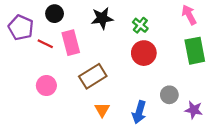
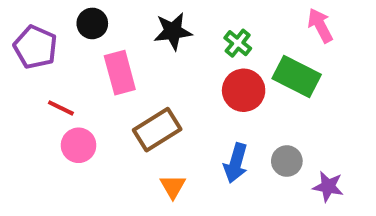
red line: (45, 44) -> (61, 108), moved
green rectangle: (195, 51) -> (297, 77), moved, turned -52
blue arrow: (139, 112) -> (236, 163), moved

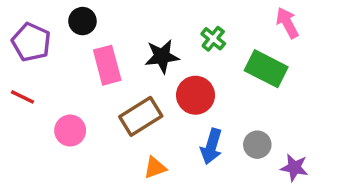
black star: (173, 31) -> (162, 56), moved
red circle: (244, 90) -> (195, 95), moved
red line: (61, 108) -> (22, 97), moved
orange triangle: (173, 187) -> (155, 168), turned 40

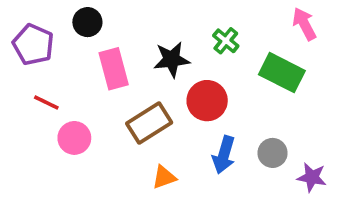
red line: (22, 97) -> (46, 102), moved

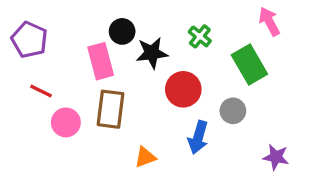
black circle: (87, 22) -> (122, 31), moved
green rectangle: (282, 73) -> (249, 65), turned 33
brown rectangle: (149, 123) -> (111, 109), moved, turned -51
gray circle: (273, 153) -> (233, 111), moved

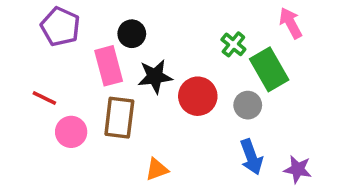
green cross: (200, 36) -> (233, 44), moved
purple pentagon: (29, 40) -> (60, 27), moved
black star: (152, 53) -> (155, 77), moved
gray circle: (233, 111) -> (248, 105), moved
blue arrow: (198, 137) -> (251, 157), moved, turned -36

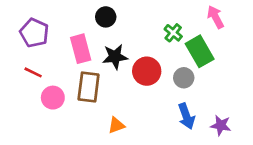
purple pentagon: (60, 27) -> (34, 33), moved
black circle: (132, 34) -> (106, 17), moved

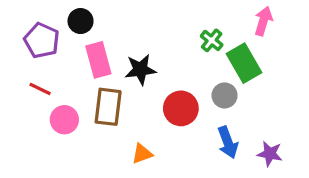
black circle: (106, 17) -> (81, 21), moved
pink arrow: (215, 17) -> (263, 21), turned 45
red circle: (147, 71) -> (181, 108), moved

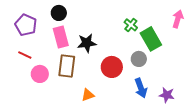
black circle: (81, 21) -> (59, 13), moved
pink arrow: (263, 21) -> (178, 19), moved

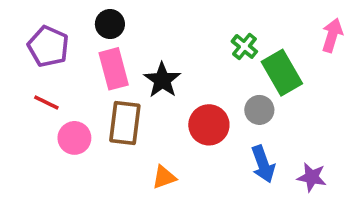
black star: (87, 43) -> (162, 80), turned -30

